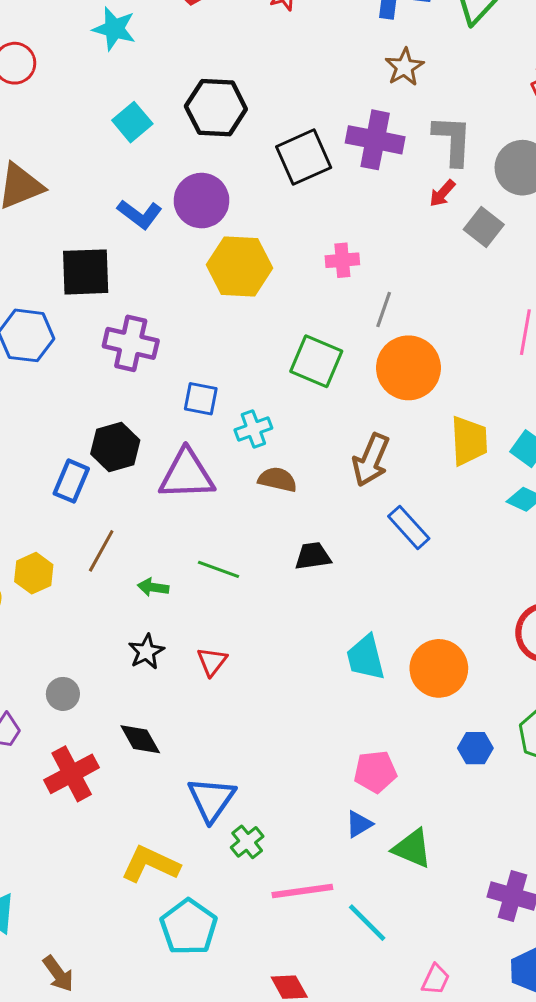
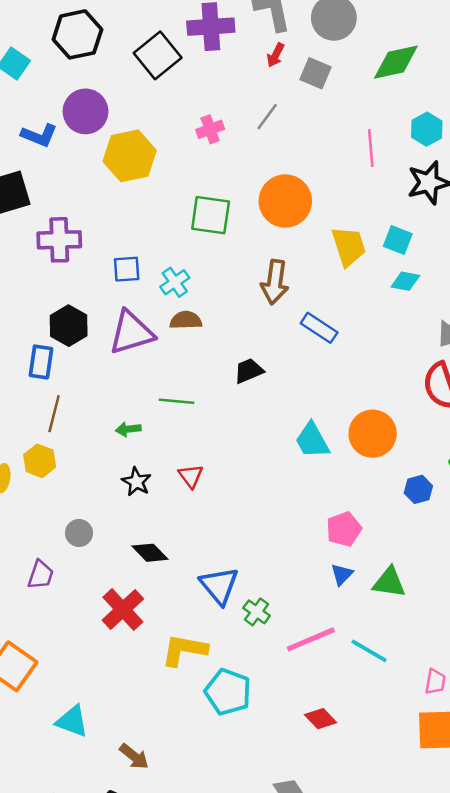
gray line: (384, 310) -> (267, 117), moved, turned 32
brown semicircle: (277, 480) -> (186, 320), moved
brown line: (101, 551) -> (54, 414), moved
yellow hexagon: (34, 573) -> (40, 461), moved
red cross: (72, 774) -> (123, 609), moved

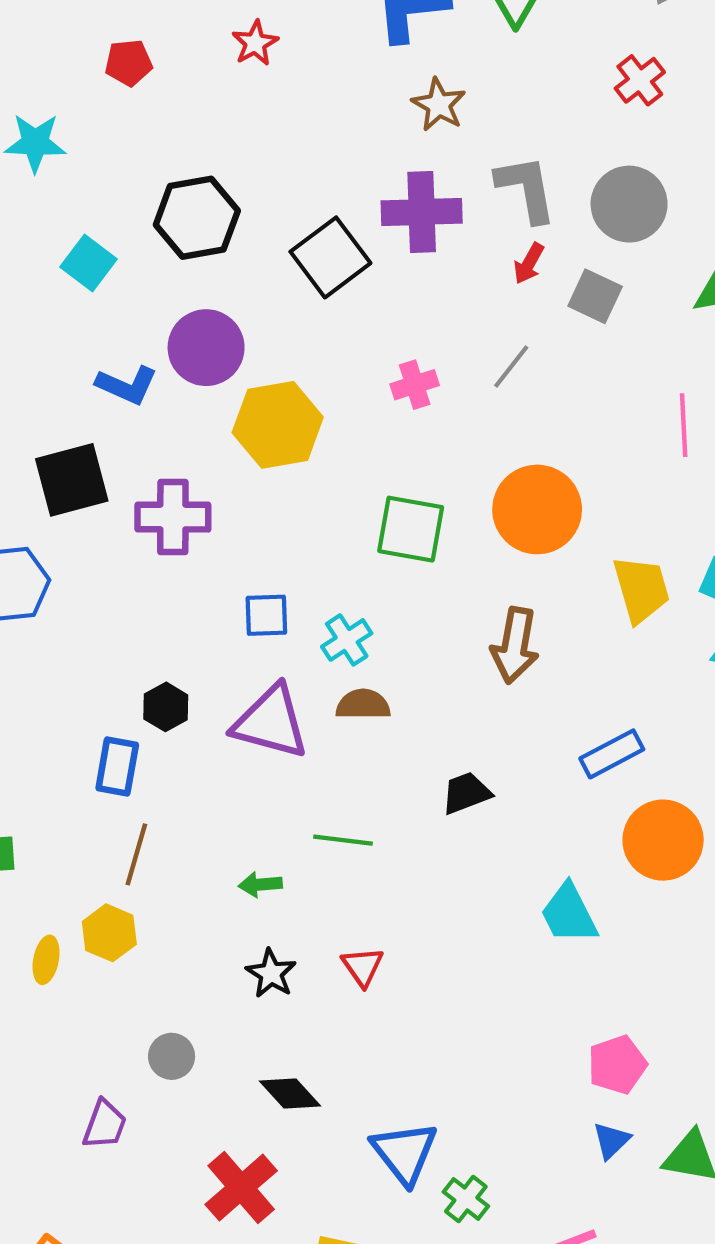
purple cross: (59, 240) -> (173, 517), moved
black hexagon: (69, 326) -> (166, 707), size x0.7
blue rectangle: (319, 328) -> (612, 754), moved, turned -63
purple triangle: (131, 333) -> (271, 722), turned 30
orange circle: (373, 434) -> (663, 840), moved

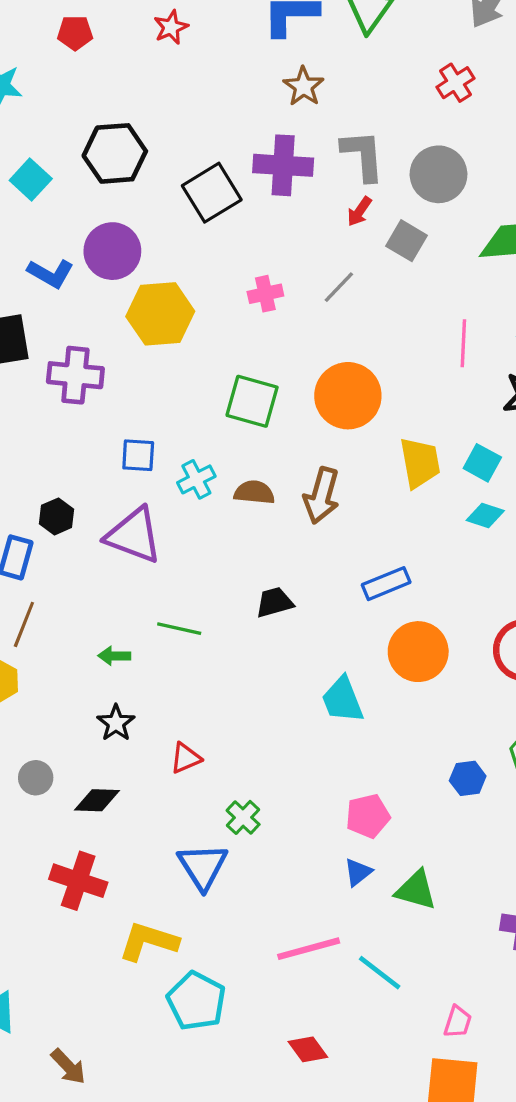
brown semicircle: (363, 705) -> (254, 492), moved
red triangle: (363, 967) -> (186, 758), moved, turned 36
black diamond: (290, 1094) -> (97, 800), moved, turned -51
red cross: (241, 1188) -> (78, 881), turned -36
green cross: (466, 1199) -> (243, 817), moved

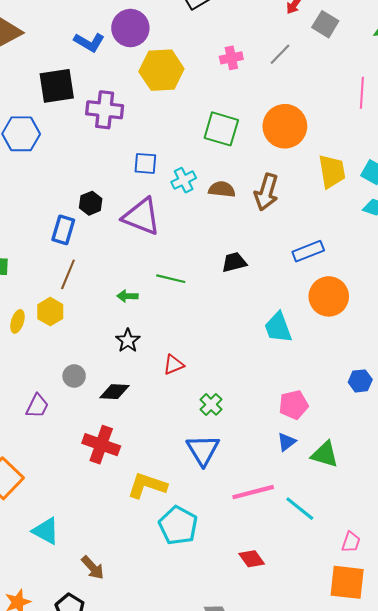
blue triangle: (203, 866) -> (203, 450), moved

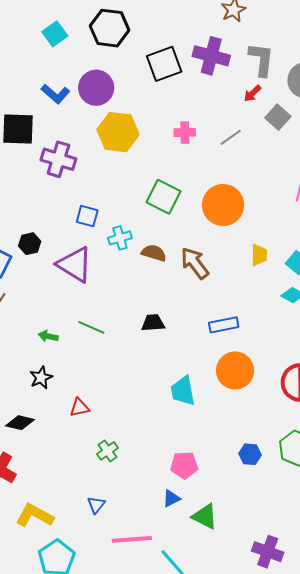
yellow trapezoid: (332, 171) -> (259, 255), size x0.7
brown arrow: (266, 192) -> (195, 263), turned 116
blue triangle: (203, 450) -> (96, 505), moved, size x0.6

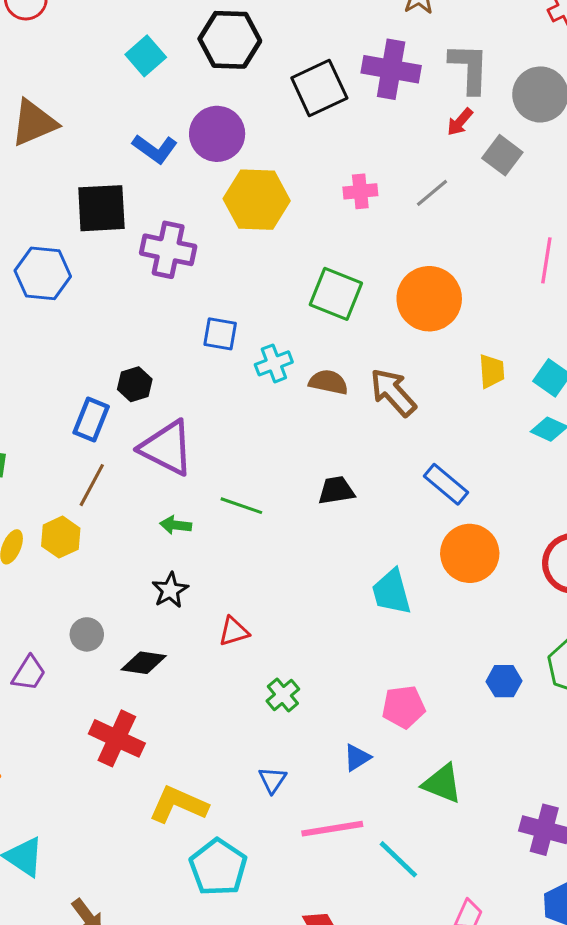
purple triangle: (75, 265) -> (167, 448), moved
blue rectangle: (224, 325) -> (446, 484), turned 56
blue triangle: (171, 498) -> (357, 757), moved

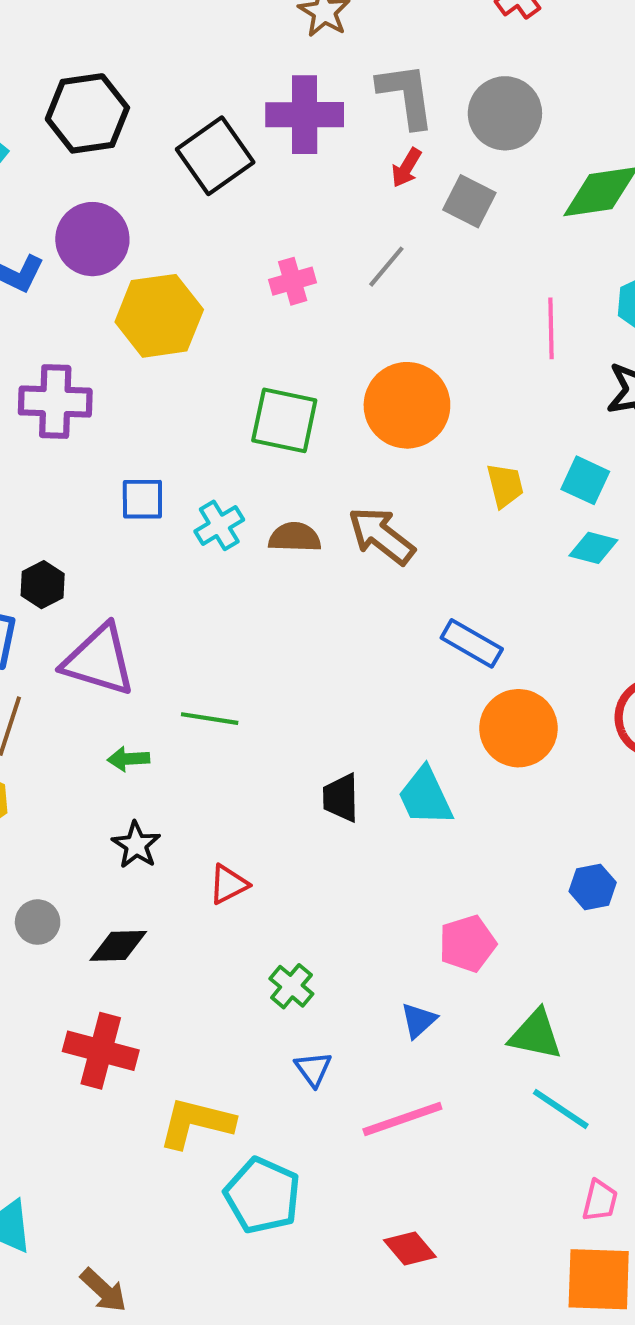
black trapezoid: (336, 490) -> (341, 798), moved, turned -72
green cross: (283, 695) -> (291, 986), moved
cyan line: (398, 859) -> (561, 1109), moved

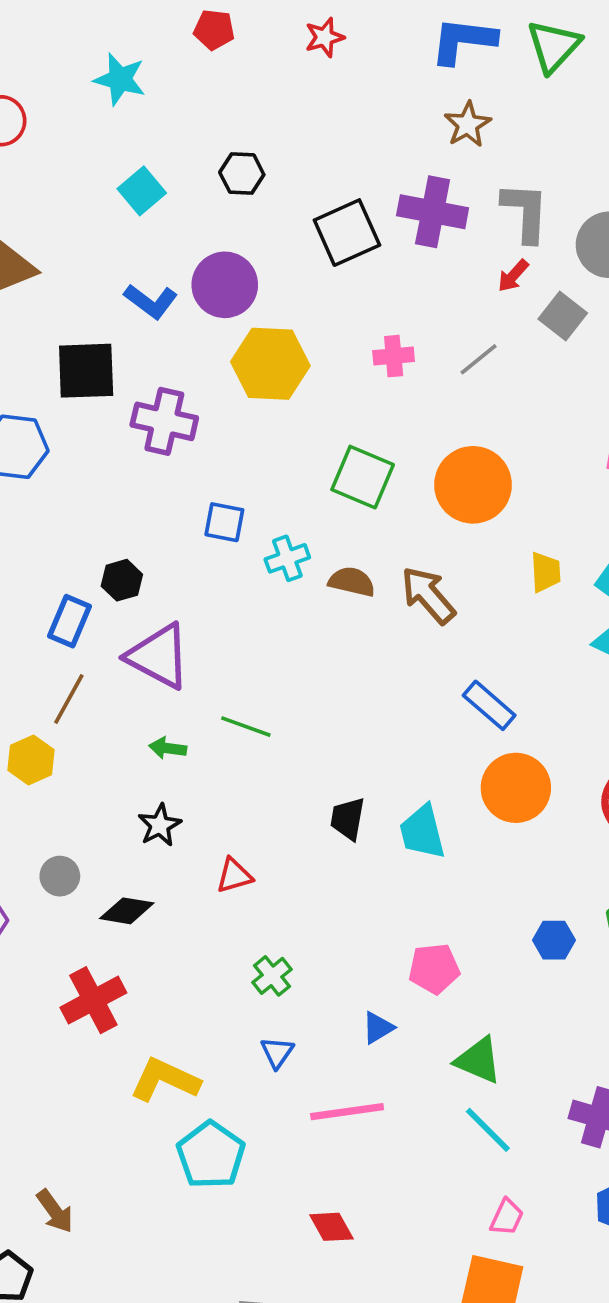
black hexagon: (87, 113) -> (242, 173), size x0.6
red cross: (101, 1051) -> (93, 1000), turned 36

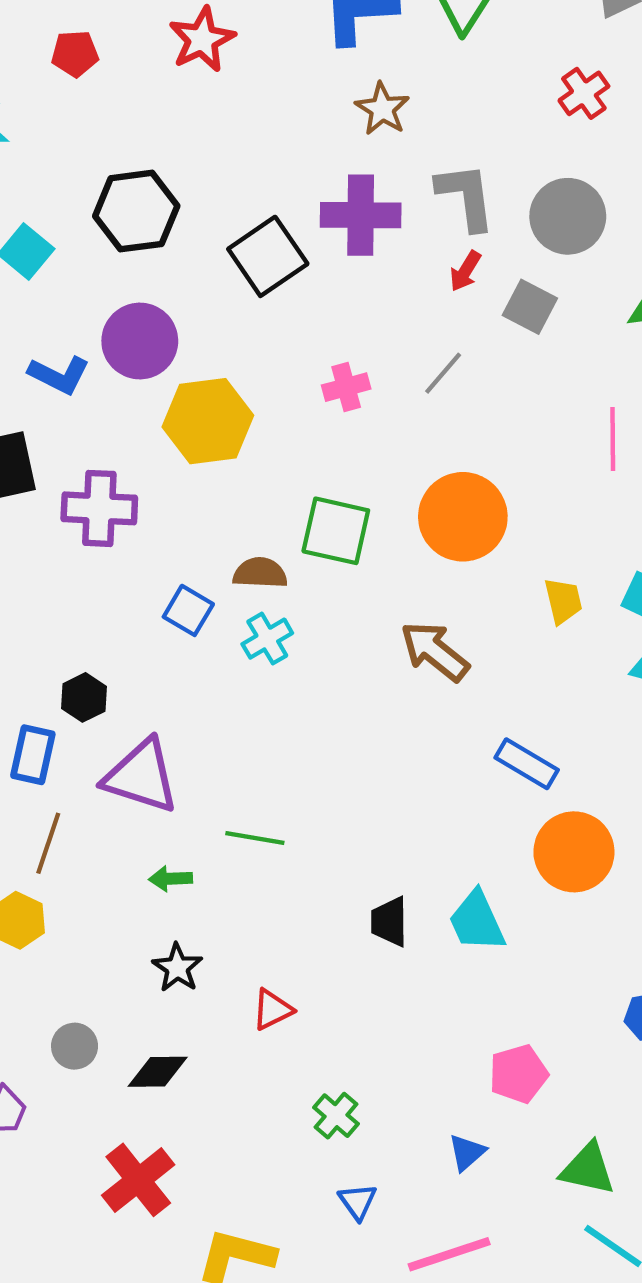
red star: (325, 37) -> (202, 40), size x1.4
black hexagon: (242, 173) -> (136, 211), size x1.6
blue square: (224, 522) -> (188, 610), turned 30
brown semicircle: (352, 582) -> (260, 573), moved

